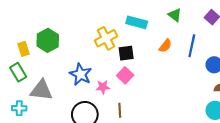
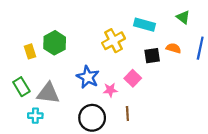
orange semicircle: (165, 46) -> (173, 48), turned -112
black square: (126, 53) -> (152, 56), moved
green rectangle: (18, 72) -> (21, 87), moved
cyan cross: (19, 108) -> (35, 116), moved

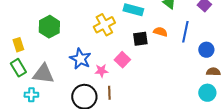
yellow rectangle: (30, 51) -> (18, 45), moved
brown line: (127, 114) -> (109, 93), moved

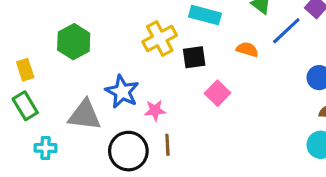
blue line: (185, 32) -> (286, 31), moved, turned 35
black square: (140, 39) -> (194, 57), moved
pink square: (122, 60) -> (218, 93), moved
gray triangle: (43, 74) -> (85, 115), moved

